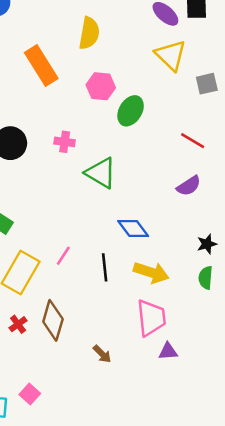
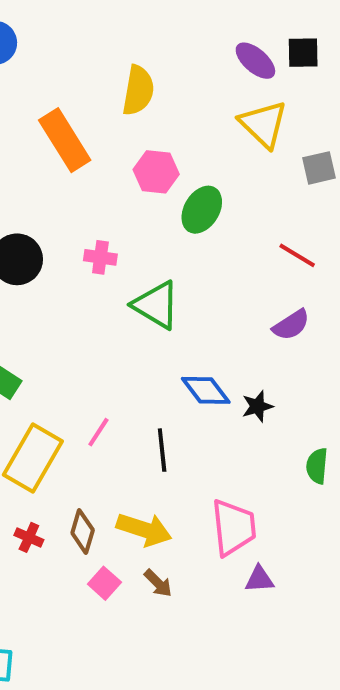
black star: (207, 244) -> (257, 406), moved
yellow arrow: (151, 272) -> (144, 530), moved
brown diamond: (53, 320) -> (83, 531), size x0.7
red cross: (18, 324) -> (29, 537), turned -30
pink square: (30, 394) -> (104, 583), moved

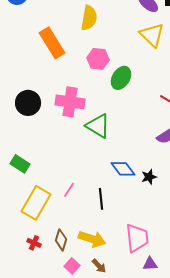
pink cross: (100, 257) -> (70, 102), size x1.8

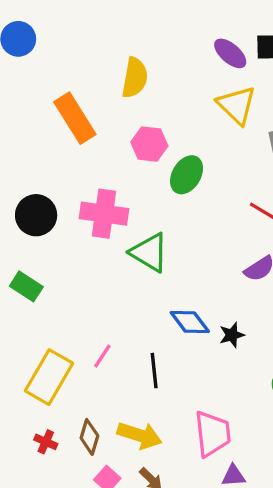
green rectangle: (20, 164) -> (26, 286), moved

